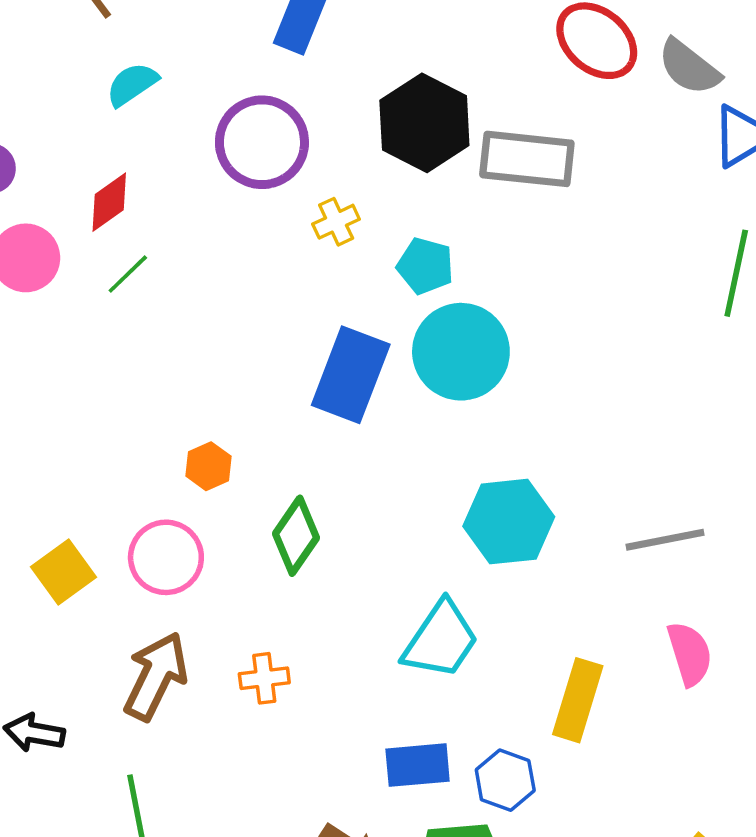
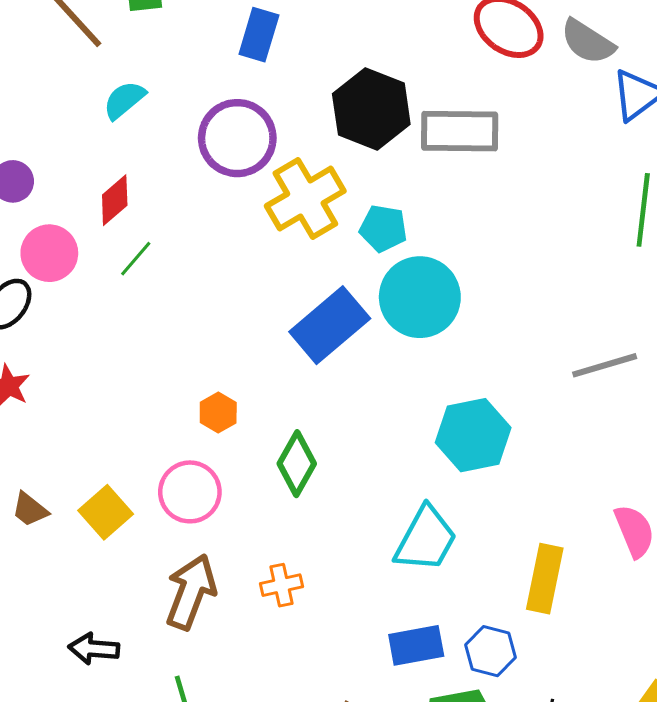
yellow cross: (336, 222) -> (305, 198), size x2.0
blue rectangle: (351, 375) -> (330, 325), turned 34
gray line: (665, 540) -> (605, 365), moved

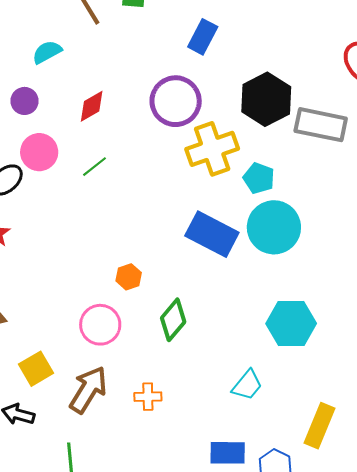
cyan semicircle: (124, 100) -> (47, 52), moved
red diamond: (115, 200) -> (92, 106), moved
blue rectangle: (330, 325) -> (212, 234), turned 57
yellow square: (106, 512) -> (36, 369), moved
cyan trapezoid: (426, 539) -> (247, 385), size x0.7

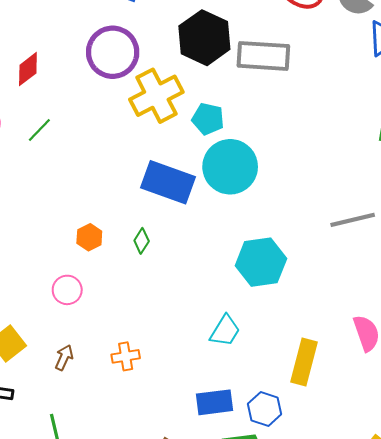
green diamond: (173, 320) -> (142, 241), moved, size x0.6
pink circle: (100, 325) -> (67, 290), size x0.7
brown arrow: (88, 390) -> (64, 358), size x0.5

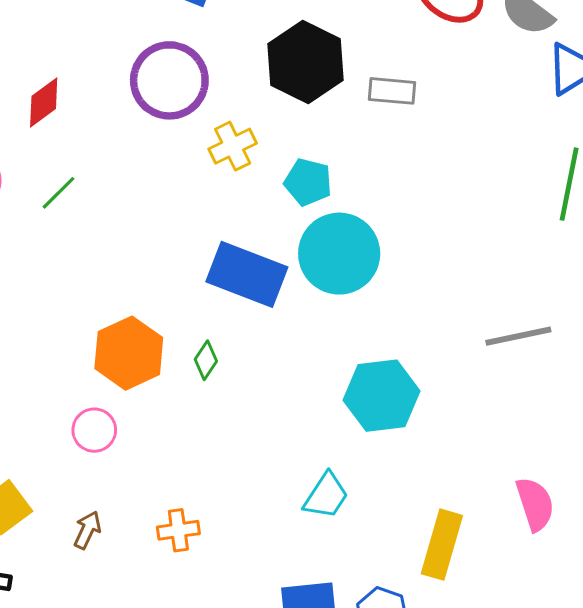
gray rectangle: (263, 56) -> (392, 91), size x0.6
yellow cross: (156, 96) -> (233, 146), size x0.6
orange hexagon: (89, 237) -> (129, 353), size x1.8

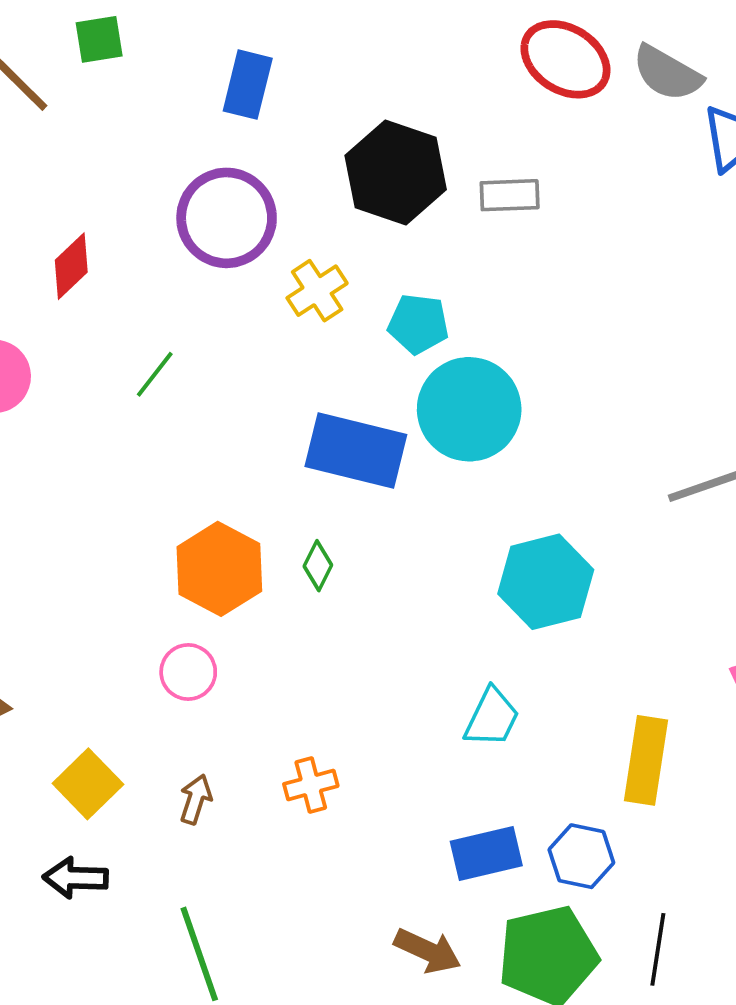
green line: (59, 193) -> (155, 374), moved

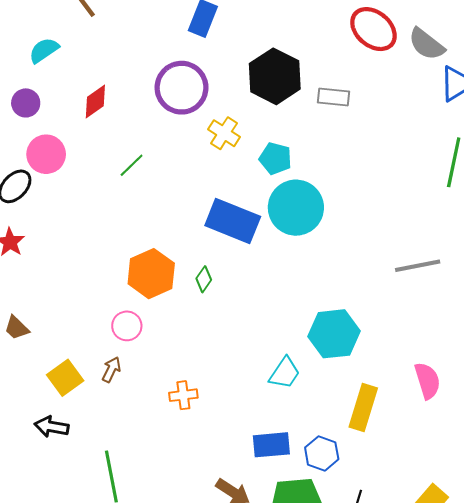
yellow cross: (317, 291) -> (224, 133), turned -32
cyan hexagon: (546, 582) -> (334, 334), moved
brown arrow: (196, 799) -> (111, 370), moved

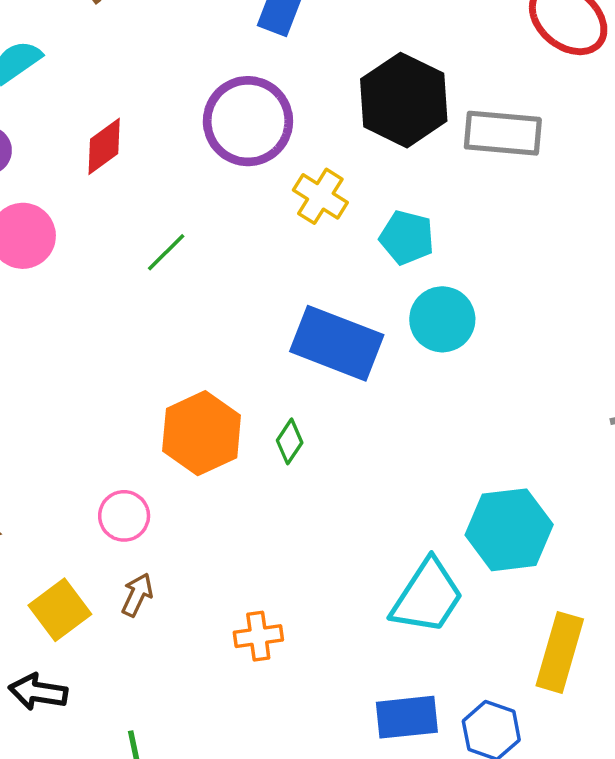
gray rectangle: (334, 97) -> (503, 133), size x1.4
cyan circle: (296, 208) -> (442, 319), size x0.7
pink circle: (127, 326) -> (124, 516), moved
cyan trapezoid: (285, 373) -> (427, 597), size x1.4

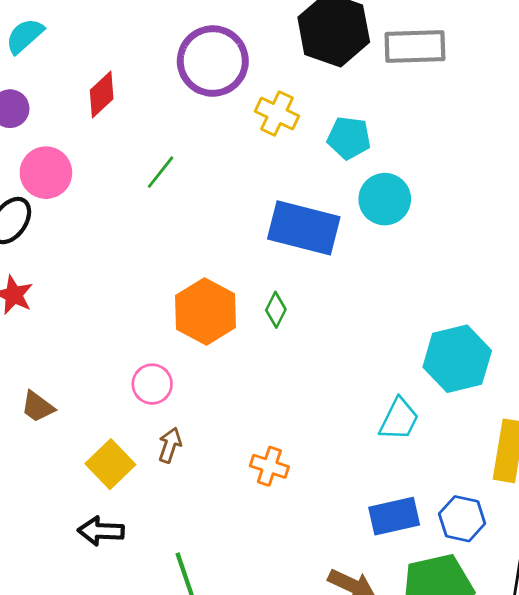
cyan trapezoid: (427, 597) -> (399, 419), size x0.7
orange cross: (258, 636) -> (269, 466), turned 33

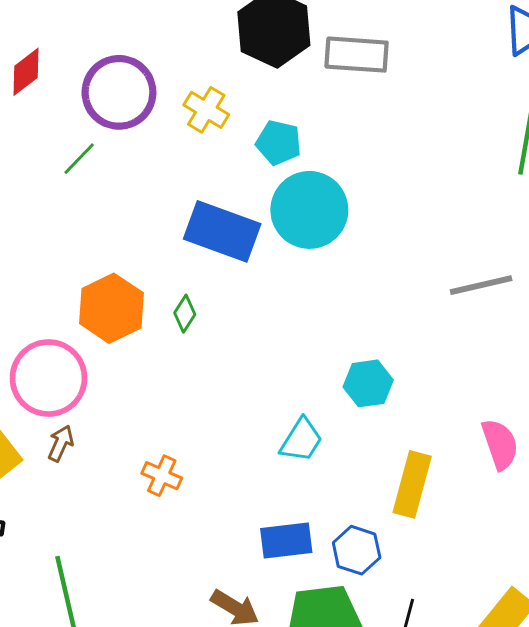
purple circle: (213, 61) -> (119, 92), moved
cyan circle: (385, 199) -> (309, 210), size x1.4
cyan hexagon: (457, 359) -> (368, 383), size x0.7
pink circle: (152, 384) -> (48, 378), size x1.8

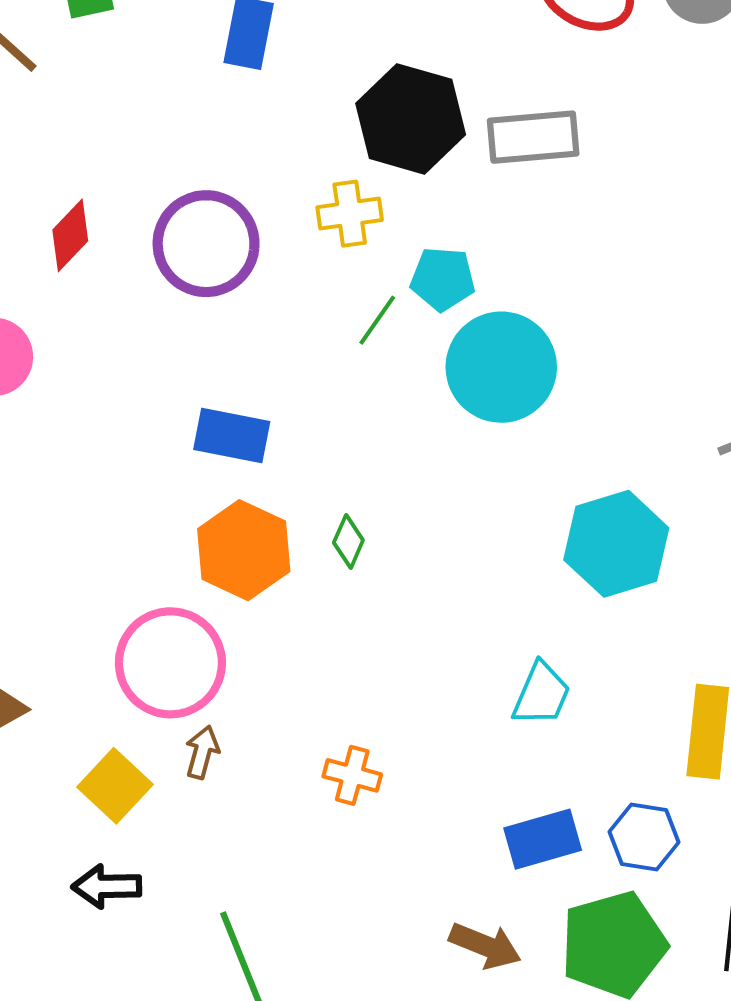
yellow cross: (206, 110) -> (350, 214), moved, turned -30
green line: (79, 159) -> (377, 320), moved
blue rectangle: (222, 231) -> (232, 435), moved, size x0.7
cyan hexagon: (368, 383) -> (616, 544), moved, size x1.5

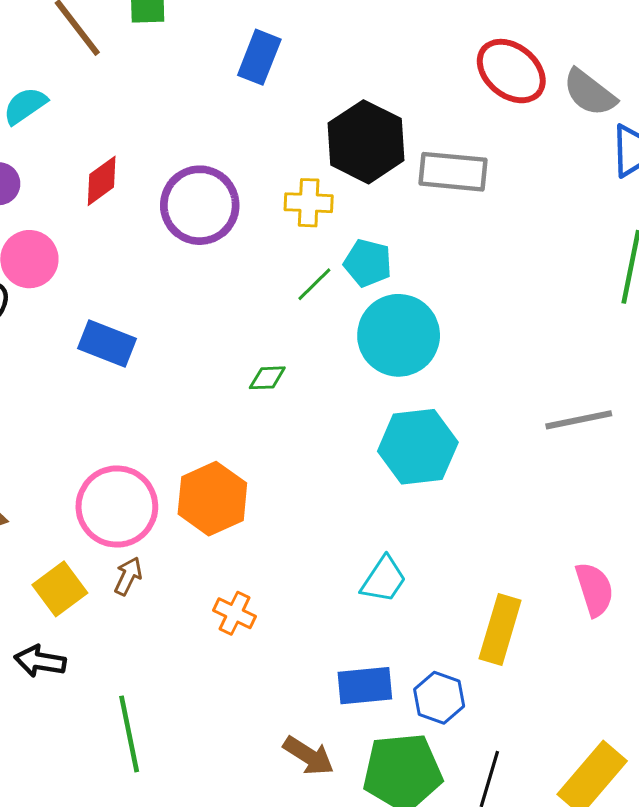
blue rectangle: (232, 435) -> (107, 344), moved
green diamond: (348, 541) -> (267, 378), moved, turned 54
cyan hexagon: (616, 544) -> (418, 447), moved
orange hexagon: (244, 550) -> (212, 499), moved

